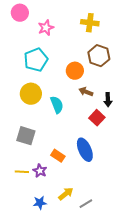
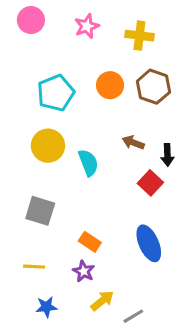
pink star: (46, 28) -> (87, 26), moved
orange circle: (75, 71) -> (110, 85), moved
blue ellipse: (85, 150) -> (149, 243), moved
purple star: (40, 171) -> (84, 271), moved
blue star: (40, 203) -> (46, 307), moved

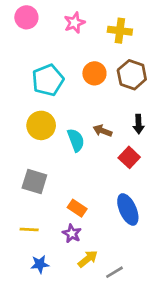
brown arrow: (133, 143) -> (102, 131), moved
black arrow: (167, 155) -> (139, 124), moved

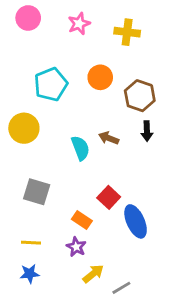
brown hexagon: (132, 75) -> (140, 96), moved
yellow circle: (41, 125) -> (24, 128), moved
red square: (129, 157) -> (109, 197), moved
blue star: (40, 264) -> (30, 274), moved

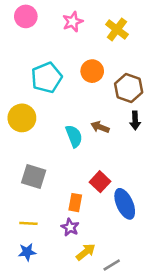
yellow cross: (127, 32) -> (117, 29), turned 30
orange rectangle: (82, 220) -> (75, 203), turned 66

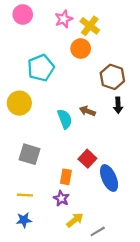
yellow cross: (117, 29) -> (90, 26), moved
orange circle: (92, 71) -> (81, 49), moved

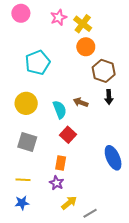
orange circle: (81, 49) -> (86, 47), moved
yellow circle: (19, 103) -> (26, 103), moved
red square: (87, 159) -> (68, 135), moved
blue ellipse: (109, 178) -> (113, 158), moved

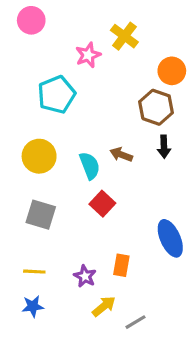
pink star: (59, 17) -> (88, 55), moved
orange circle: (86, 47) -> (172, 71), moved
orange rectangle: (61, 163) -> (121, 265), moved

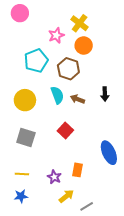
orange circle: (172, 71) -> (84, 46), moved
brown hexagon: (156, 107) -> (68, 69), moved
cyan semicircle: (90, 166) -> (57, 95), moved

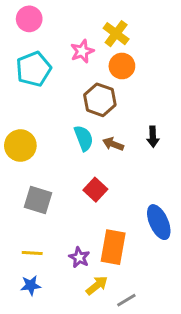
cyan pentagon: (36, 61) -> (34, 69), moved
yellow circle: (25, 100) -> (20, 146), moved
orange rectangle: (78, 170) -> (113, 247), size x1.6

